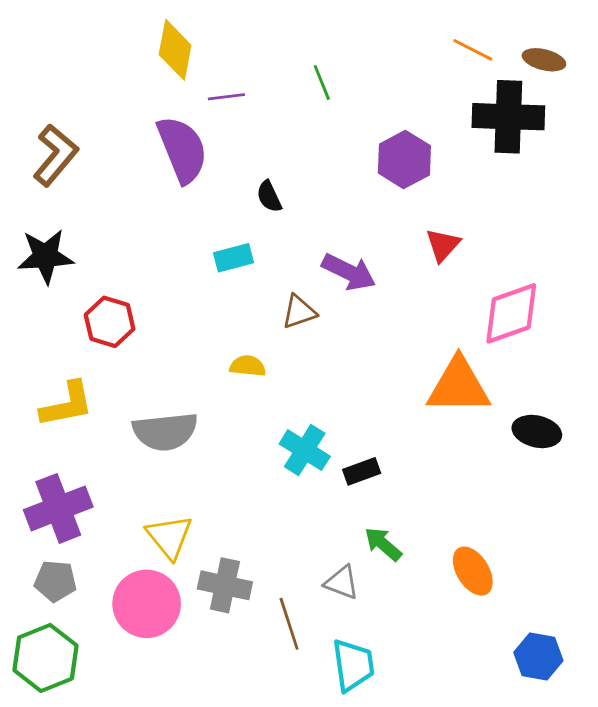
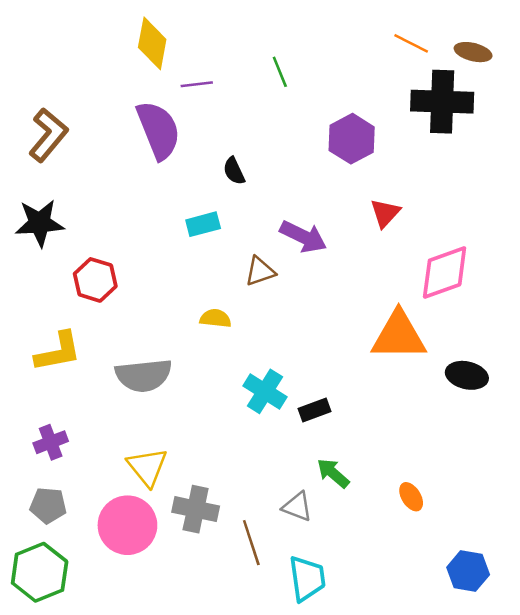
purple cross: (58, 508) -> (51, 442), size x0.6
orange ellipse: (473, 571) -> (411, 497), size x0.7

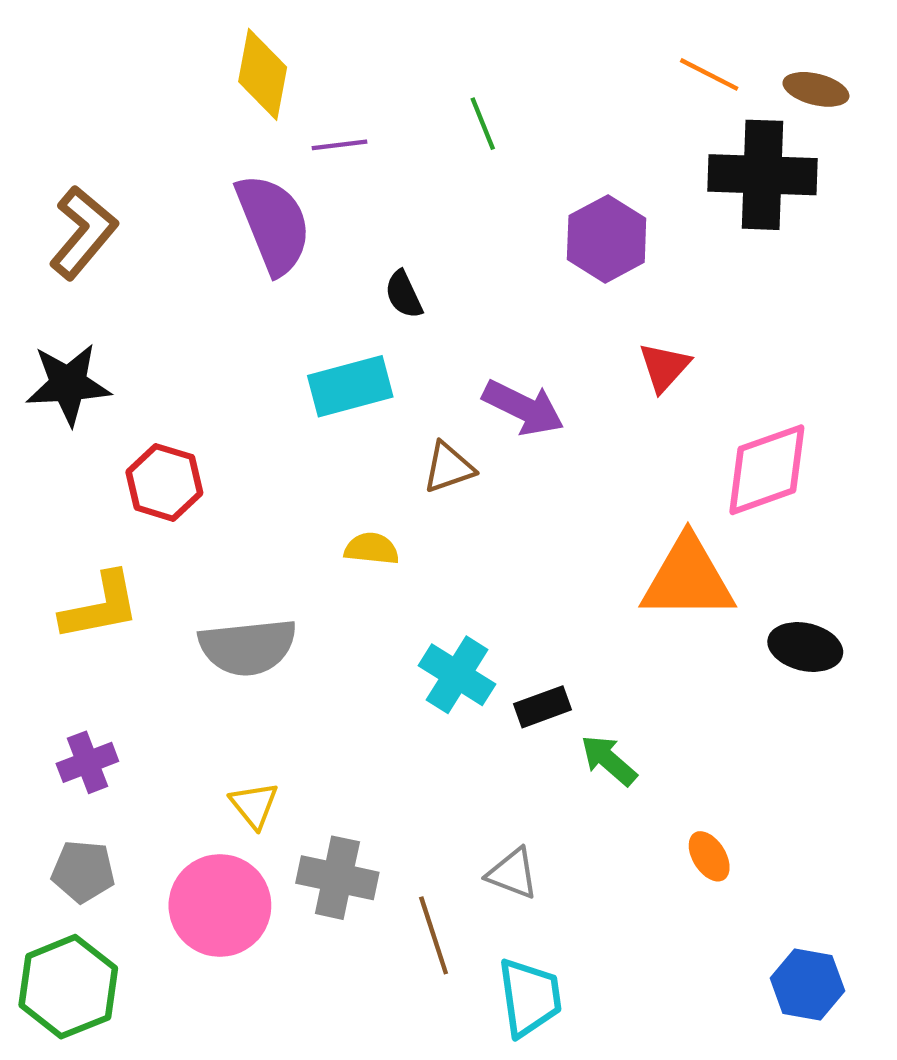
cyan rectangle: (203, 224) -> (350, 386), size x1.4
yellow triangle: (147, 467) -> (254, 805), size x0.7
green arrow: (333, 473) -> (609, 760), moved

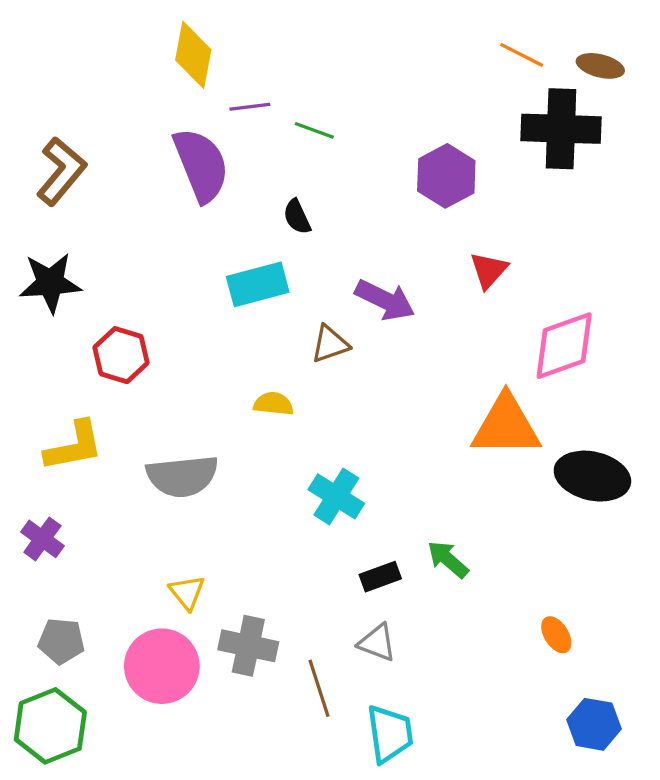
green line: (483, 124) -> (314, 130), moved, turned -48
black ellipse: (805, 647) -> (592, 476), size x1.4
black rectangle: (543, 707) -> (380, 577), moved
purple cross: (87, 762) -> (42, 539), moved, turned -33
orange ellipse: (709, 856) -> (556, 635), moved

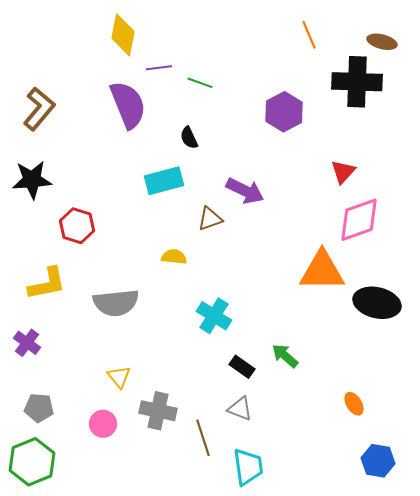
orange line: (522, 55) -> (309, 35), moved, turned 40
red triangle: (489, 270) -> (343, 172), moved
black rectangle: (380, 577) -> (242, 367), turned 55
pink circle: (162, 666) -> (103, 424), size x0.6

